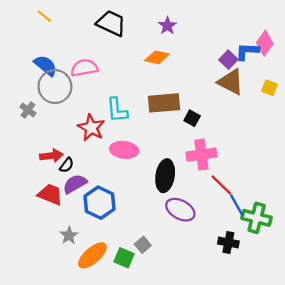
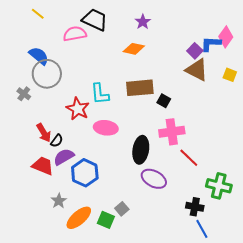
pink semicircle: (84, 68) -> (75, 34), moved
red arrow: (51, 156) -> (44, 133), turned 66
blue line: (237, 205) -> (202, 229), moved

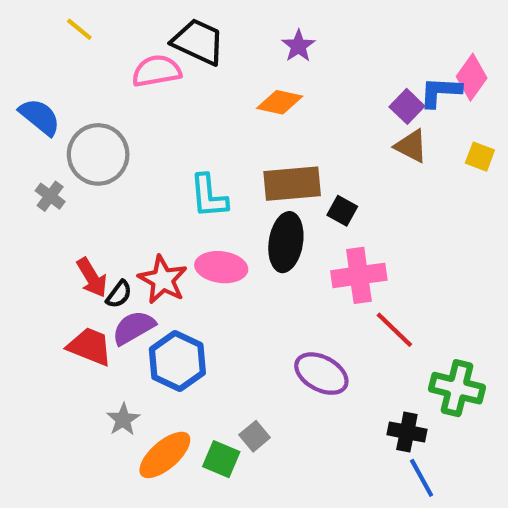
blue semicircle: (39, 56) -> (40, 117), moved
brown triangle: (197, 70) -> (411, 146), size x0.7
red star: (78, 109) -> (163, 280), moved
black ellipse: (141, 150) -> (286, 242), moved

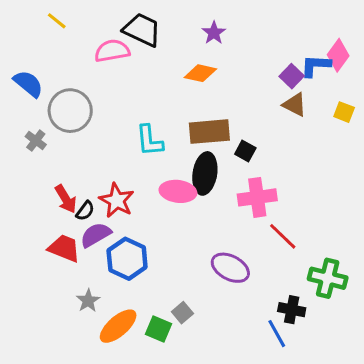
pink ellipse: (221, 267) -> (178, 191), moved
blue line: (422, 478) -> (277, 334), moved

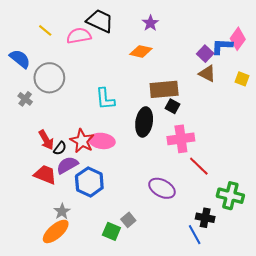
yellow line: (57, 21) -> (45, 30), moved
brown rectangle: (209, 132) -> (164, 89), moved
pink ellipse: (178, 191) -> (102, 141), moved
orange ellipse: (118, 326) -> (56, 231), moved

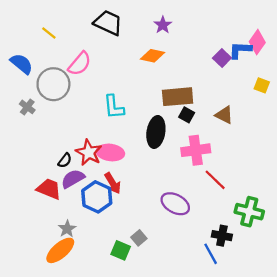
pink semicircle: (79, 36) -> (80, 64), moved, turned 140
brown triangle: (207, 74) -> (224, 115), moved
red arrow: (46, 140) -> (113, 183), moved

